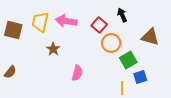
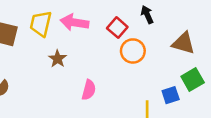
green square: (128, 60) -> (193, 80), moved

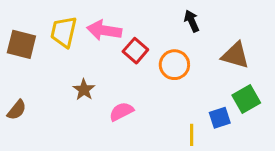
red square: (117, 28) -> (135, 51), moved
brown star: (58, 59) -> (84, 90), moved
pink semicircle: (89, 90) -> (121, 112), turned -132

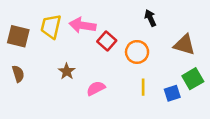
brown semicircle: (17, 110) -> (18, 74), moved, turned -56
yellow line: (192, 135) -> (143, 87), moved

